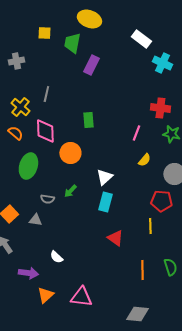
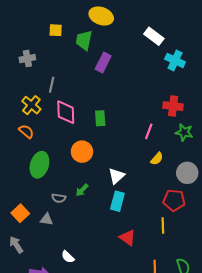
gray line: (46, 94) -> (52, 85), moved
pink diamond: (45, 131) -> (66, 112), moved

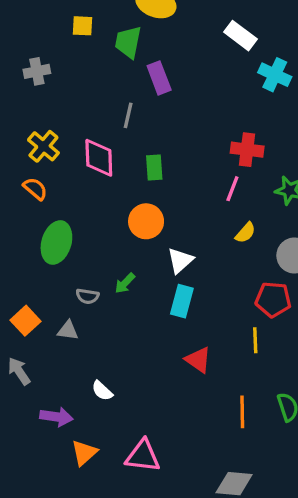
purple rectangle: (103, 63) -> (159, 78), turned -48
gray line: (52, 85) -> (128, 115), moved
red cross: (173, 106) -> (247, 150), moved
orange circle: (82, 152) -> (146, 221), moved

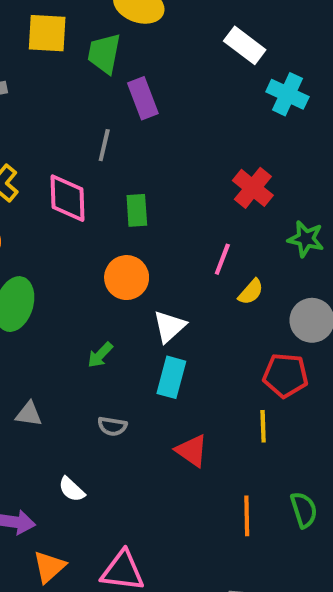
yellow square: (83, 26) -> (47, 33), size x1.5
red cross: (247, 150) -> (253, 188), turned 32
pink line: (232, 189) -> (222, 259), moved
gray semicircle: (87, 296) -> (112, 426), moved

